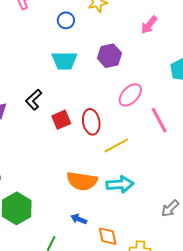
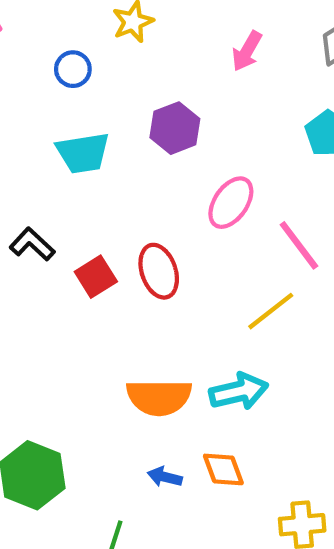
black L-shape: (34, 100) -> (32, 244), turned 95
yellow line: (116, 145) -> (271, 311), moved
orange diamond: (108, 236) -> (223, 469), moved

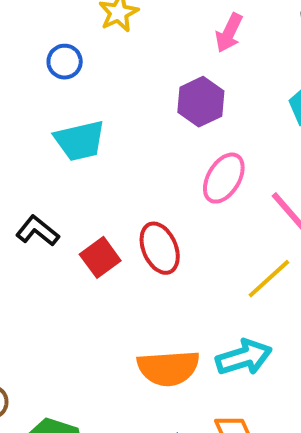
purple hexagon: (175, 128) -> (201, 102), moved

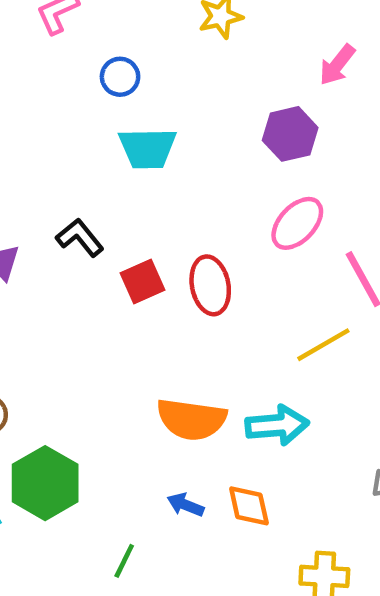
blue circle: (65, 62) -> (120, 77), moved

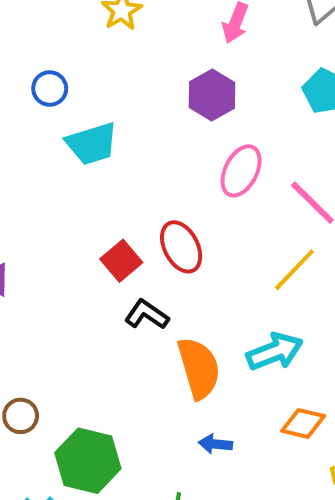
black L-shape: (80, 238) -> (147, 315), moved
orange semicircle: (191, 419) -> (199, 368), turned -98
orange diamond: (249, 506) -> (303, 423), moved, turned -48

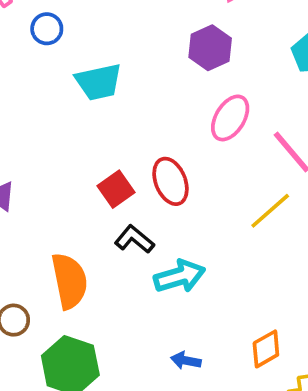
blue circle: (50, 89) -> (47, 29), moved
cyan arrow: (275, 352) -> (179, 276), moved
orange semicircle: (199, 368) -> (69, 281), moved
orange diamond: (303, 423) -> (266, 349), turned -48

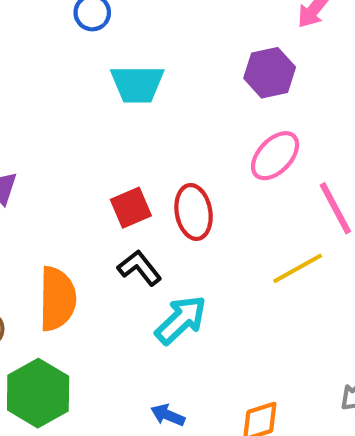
cyan arrow: (179, 276) -> (181, 320), turned -39

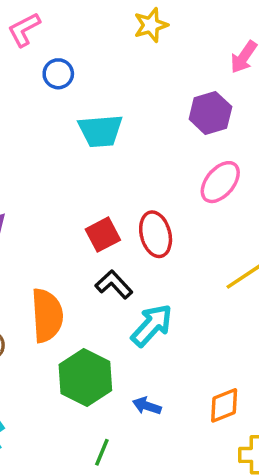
green hexagon: (38, 393) -> (85, 377), moved

